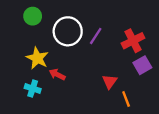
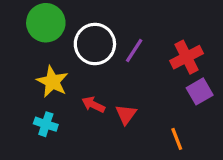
green circle: (33, 16) -> (46, 23), size x1.5
red arrow: (57, 75) -> (93, 105), moved
red triangle: (110, 82) -> (126, 114), moved

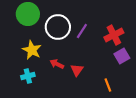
cyan cross: (46, 124) -> (28, 76), turned -32

